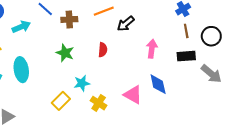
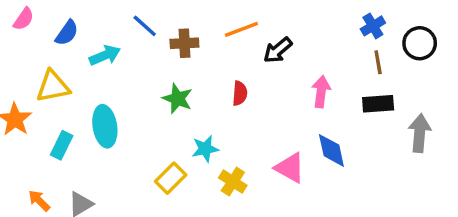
black circle: (211, 36) -> (420, 43), moved
gray arrow: (211, 74) -> (420, 133), turned -125

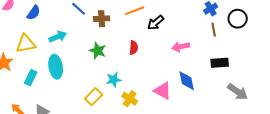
cyan arrow: (105, 55) -> (58, 37), moved
pink arrow: (321, 92) -> (181, 47), turned -108
black rectangle: (378, 104) -> (220, 63), moved
gray arrow: (420, 133) -> (238, 92), moved, turned 120

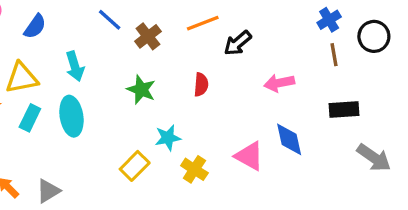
brown cross: (102, 19) -> (148, 36), turned -35
cyan arrow: (58, 37) -> (75, 66), turned 96
cyan rectangle: (31, 78) -> (30, 118), moved

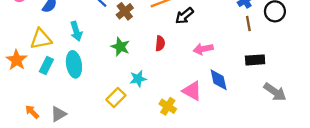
pink arrow: (279, 83) -> (203, 49), moved
yellow cross: (194, 169) -> (168, 106), moved

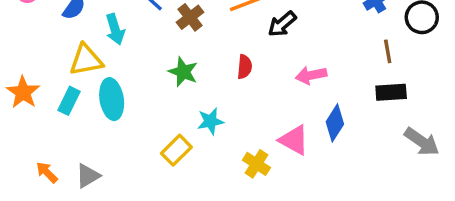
brown line: (248, 24) -> (388, 51), moved
cyan arrow: (76, 31) -> (115, 29), moved
yellow triangle: (41, 39) -> (86, 60), moved
blue diamond: (219, 80) -> (335, 123), turned 45

